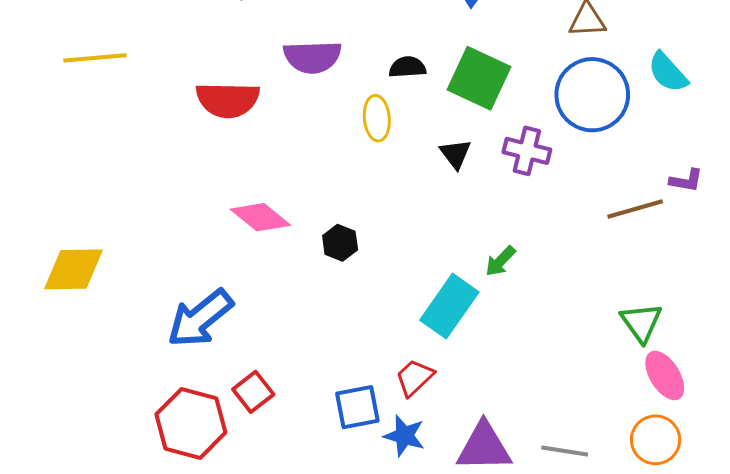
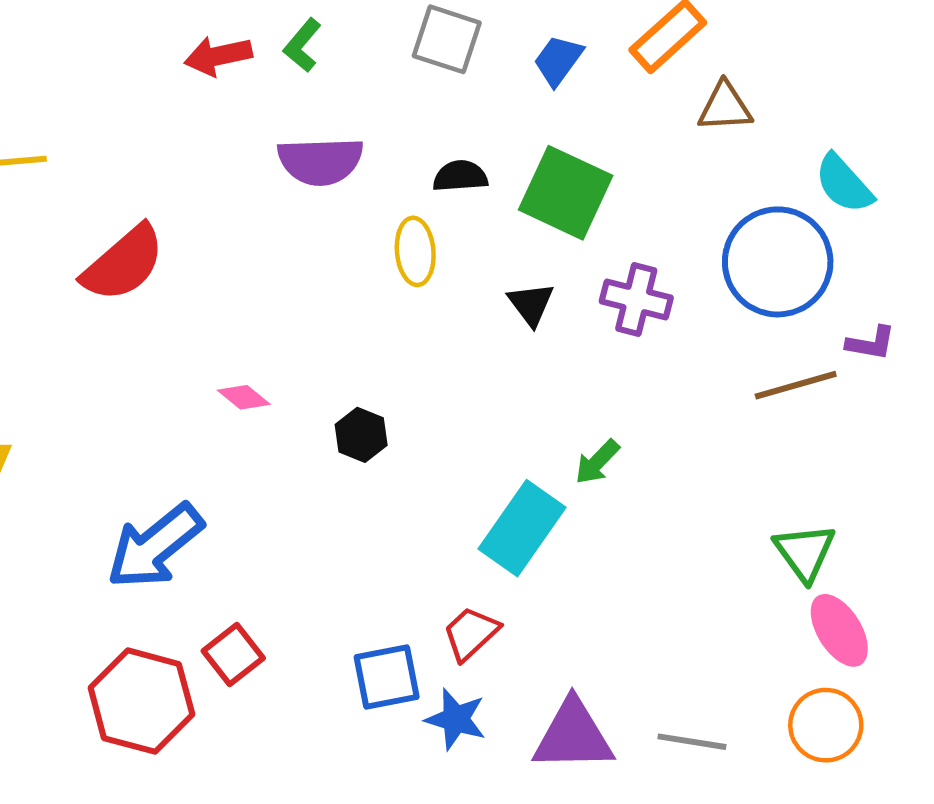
blue circle: (592, 95) -> (778, 262), moved
red semicircle: (228, 100) -> (123, 263), moved, turned -42
pink diamond: (260, 217) -> (244, 397), size x0.6

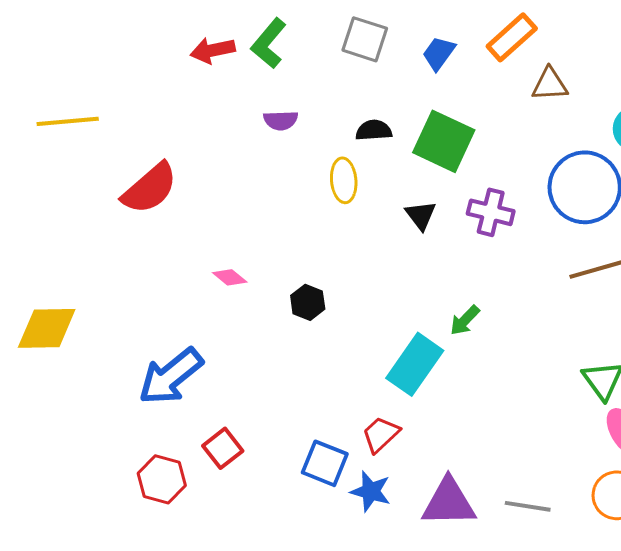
green L-shape: (302, 45) -> (269, 43), size x1.4
purple semicircle: (320, 161) -> (281, 120), size x0.6
blue square: (387, 677) -> (325, 463), turned 33
red hexagon: (141, 701) -> (162, 479), size x0.7

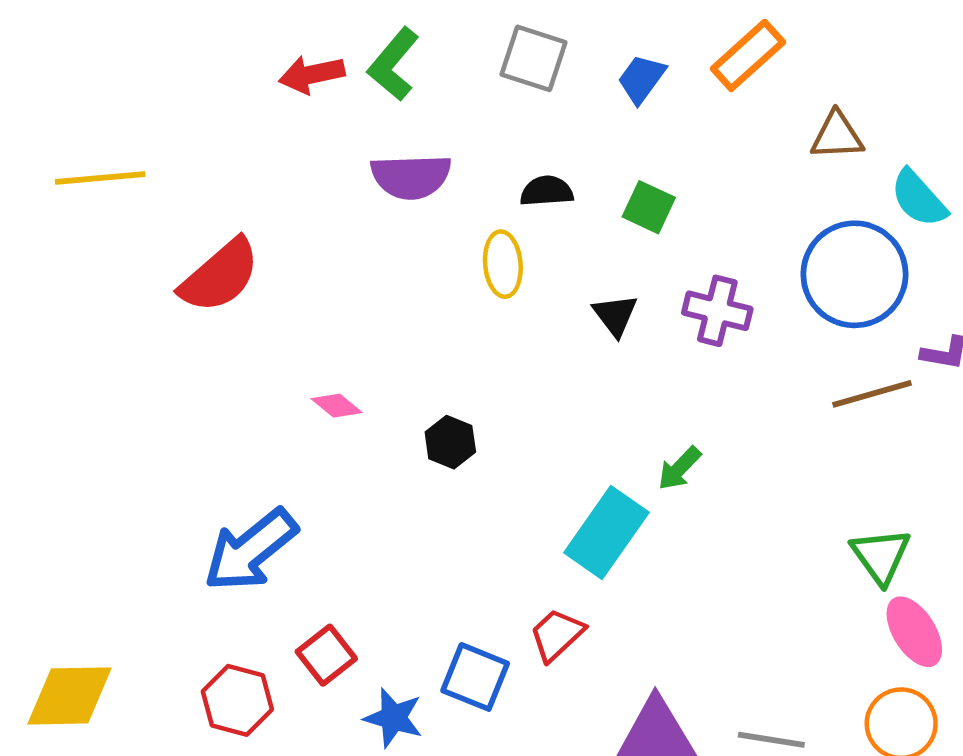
brown triangle: (550, 84) -> (837, 136), moved
purple semicircle: (281, 120) -> (411, 177), size x1.6
green square: (444, 141) -> (649, 207), size x0.6
yellow diamond: (47, 328) -> (70, 696), moved
blue star: (371, 491) -> (393, 718), moved

